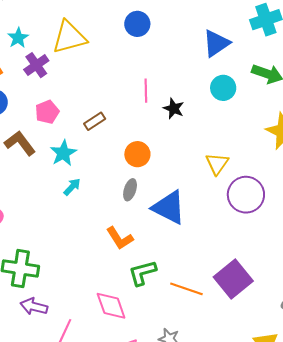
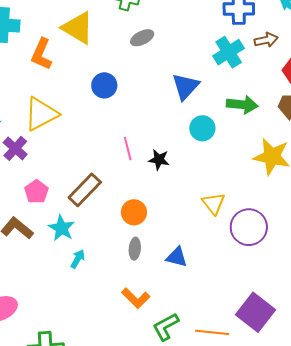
brown rectangle: (95, 121) -> (85, 190), size x1.6
blue triangle: (169, 207) -> (177, 257), size x0.6

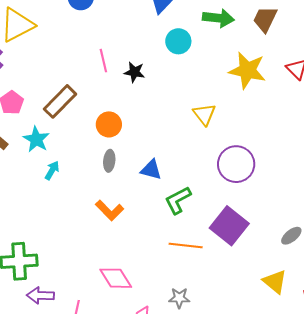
yellow triangle: (214, 203) -> (204, 114), moved
purple circle: (249, 227) -> (236, 164), moved
green L-shape: (166, 327) -> (178, 200), moved

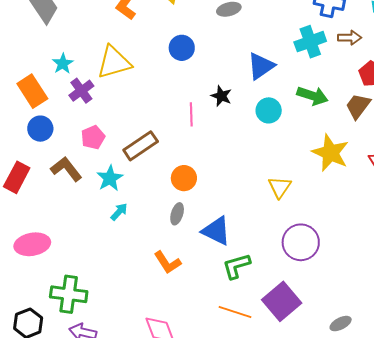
black star: (134, 72) -> (221, 96), moved
blue triangle: (151, 170) -> (216, 231), size x1.4

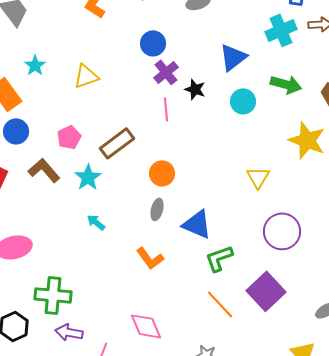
yellow triangle: (114, 62) -> (86, 76), moved, size x0.7
purple cross: (81, 91) -> (166, 72), moved
cyan arrow: (119, 212) -> (96, 222), moved, turned -90
orange line: (235, 312) -> (220, 304), turned 32

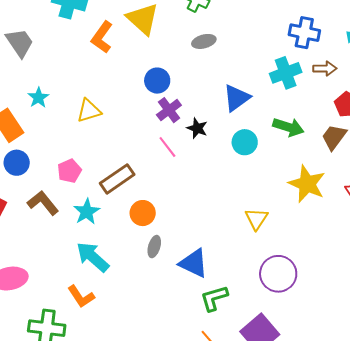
pink line: (166, 109) -> (167, 147), turned -35
orange circle: (162, 173) -> (143, 213), moved
cyan arrow: (96, 222) -> (93, 257), size x1.8
orange L-shape: (150, 258) -> (81, 297), moved

